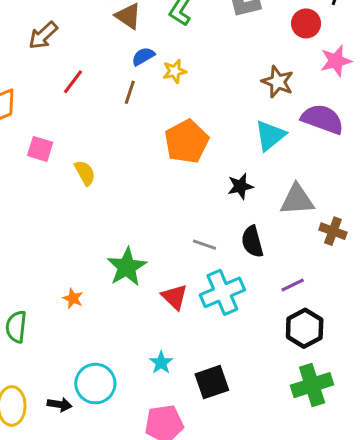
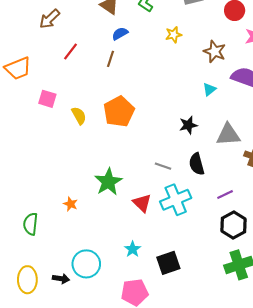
yellow star: (175, 71) -> (174, 35), moved
cyan triangle: (270, 136) -> (209, 89), size x0.6
orange pentagon: (187, 141) -> (119, 111), moved

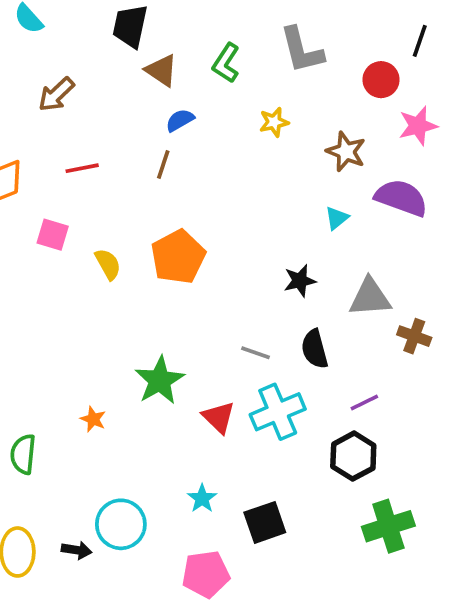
red line: (71, 51) -> (82, 168), moved, turned 42
black hexagon: (234, 225) -> (353, 456), moved

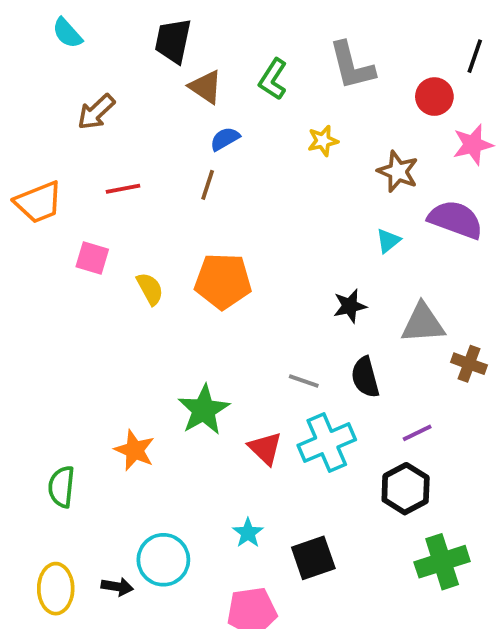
orange pentagon: (178, 257) -> (223, 281), turned 30
orange star: (93, 419) -> (135, 450), size x1.5

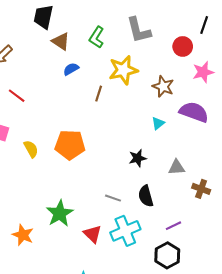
yellow star: (323, 141) -> (123, 70), size x1.8
brown line: (208, 185) -> (99, 94), moved
red line: (123, 189) -> (17, 96), turned 48
gray triangle: (423, 323) -> (177, 167), size x0.7

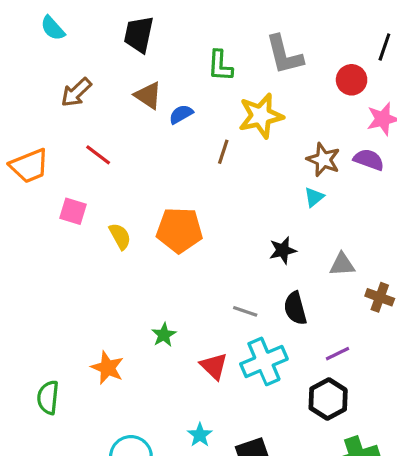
green L-shape: (97, 37) -> (220, 66), turned -30
brown triangle: (61, 41) -> (148, 95), moved
brown star: (163, 86) -> (323, 160), moved
purple semicircle: (194, 112) -> (369, 160), moved, size x0.7
green star: (60, 213) -> (164, 335), size x0.6

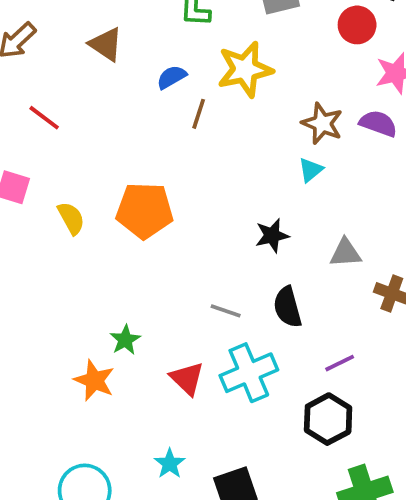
blue semicircle: (181, 114) -> (172, 77), moved
orange star: (107, 368) -> (94, 380), moved

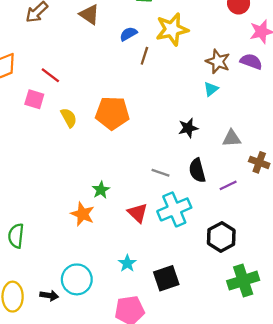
red line: (44, 118) -> (50, 75), moved
purple line: (340, 363) -> (228, 185), moved

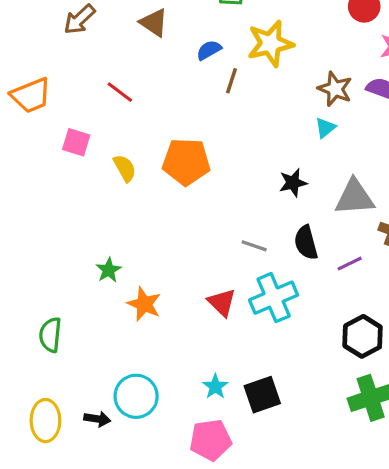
red line: (50, 75) -> (120, 92), moved
gray triangle: (232, 138) -> (354, 197), size x1.5
green star: (101, 190) -> (109, 270), moved
black hexagon: (221, 237) -> (363, 336), moved
cyan star: (127, 263) -> (215, 387), moved

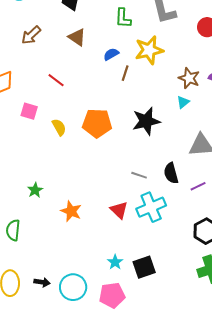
black star: (293, 183) -> (146, 121), moved, size x1.6
green star: (109, 270) -> (35, 190), moved
cyan circle: (136, 396) -> (73, 287), moved

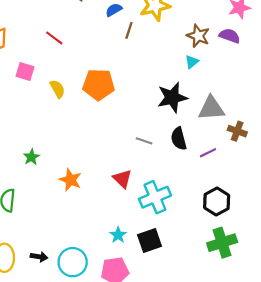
black star: (146, 121) -> (172, 98), moved
cyan cross: (151, 207) -> (155, 197), moved

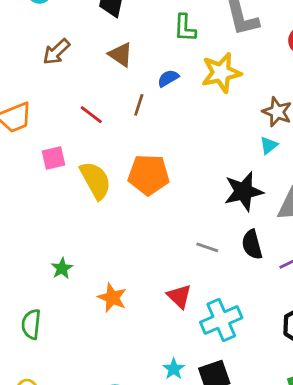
brown line: (129, 30) -> (139, 105), moved
pink square: (25, 72) -> (54, 158), turned -30
yellow semicircle: (57, 89) -> (95, 180), size x1.6

